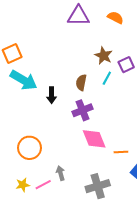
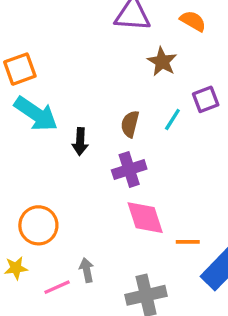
brown star: (104, 56) -> (162, 62), moved
yellow star: (23, 185) -> (16, 268), moved

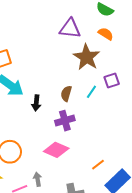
brown star: (162, 62) -> (87, 57), size x1.5
pink diamond: (145, 218) -> (56, 150), moved, turned -50
orange line: (188, 242) -> (98, 165), turned -40

